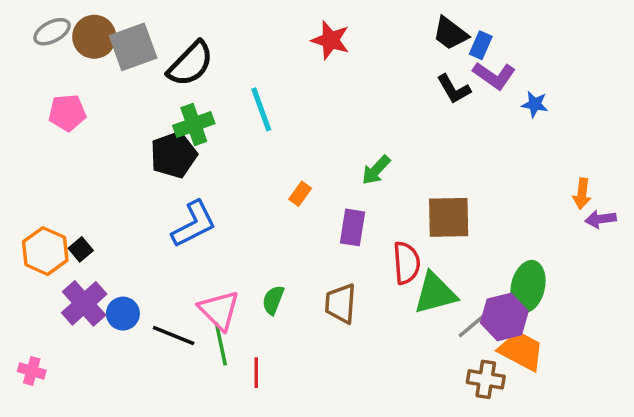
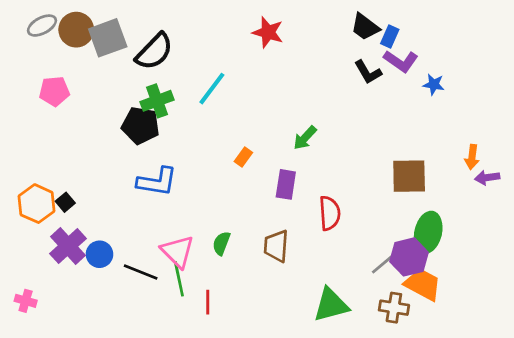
cyan line: (261, 109) -> (212, 89), turned 57
black pentagon: (174, 155) -> (141, 126), turned 30
brown square: (449, 217) -> (409, 176), moved
blue L-shape: (194, 224) -> (157, 182), turned 36
green triangle: (435, 293) -> (331, 305), moved

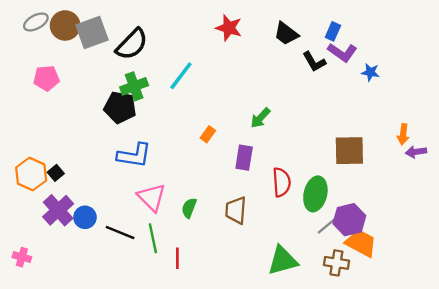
black trapezoid: (365, 27) -> (286, 34), moved
green ellipse: (428, 232) -> (315, 194), moved
pink triangle: (178, 251) -> (152, 197), moved

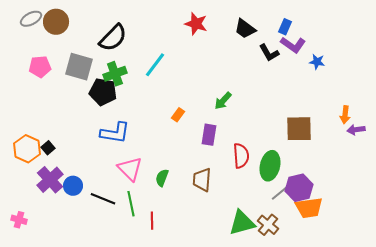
gray square: (92, 32) -> (79, 67), moved, turned 36
orange trapezoid: (361, 243) -> (309, 208), turned 144
brown cross: (336, 263) -> (268, 225), moved, turned 30

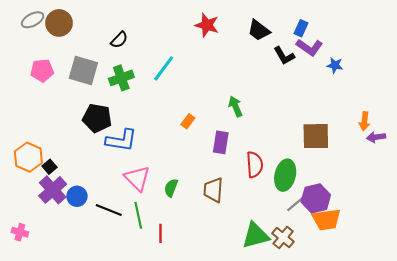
black semicircle: (113, 38) -> (119, 40), size x0.6
black pentagon: (103, 92) -> (97, 118), moved
green arrow: (223, 101) -> (235, 106), turned 114
black square: (48, 148) -> (49, 167), moved

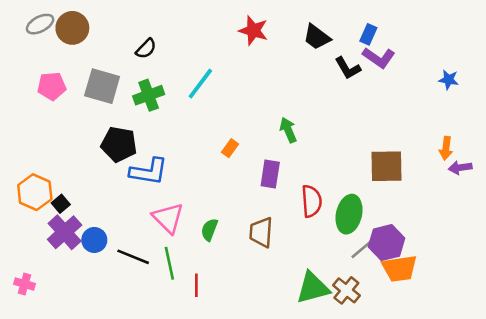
blue star: (335, 65) -> (449, 80), moved

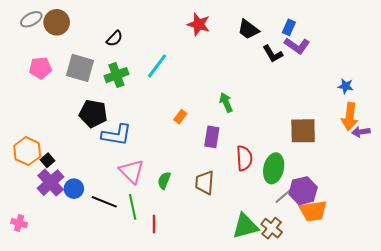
blue star: (449, 80) -> (346, 86), moved
orange arrow: (446, 148) -> (350, 117), size x1.5

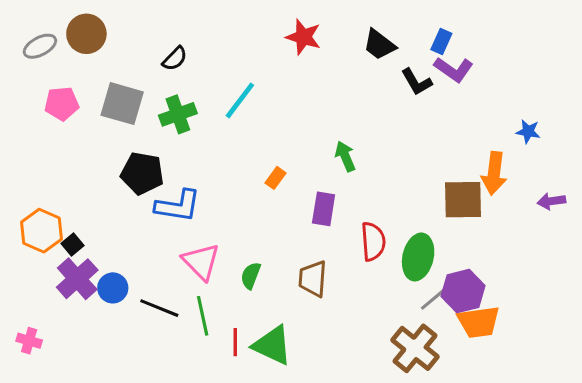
gray ellipse: (31, 19) -> (40, 46), moved
orange arrow: (350, 117) -> (494, 173), moved
green triangle: (245, 226) -> (272, 345), moved, turned 40
brown cross: (272, 228) -> (415, 348), size x1.4

